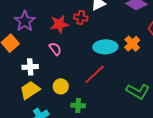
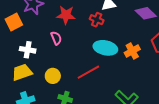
red cross: (81, 18) -> (97, 20), moved

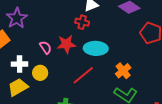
red star: (66, 15) -> (66, 44), moved
orange cross: (132, 51) -> (123, 71), moved
yellow circle: (53, 76) -> (40, 73), moved

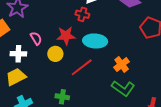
pink semicircle: (46, 47) -> (36, 38), moved
yellow circle: (40, 73) -> (55, 54), moved

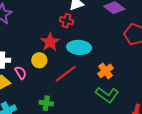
red star: (66, 36) -> (50, 42), turned -30
pink semicircle: (36, 38) -> (21, 73), moved

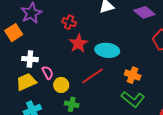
red cross: (67, 21) -> (69, 22), moved
yellow circle: (39, 60) -> (61, 85), moved
orange cross: (106, 71) -> (133, 75), turned -35

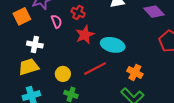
pink semicircle: (48, 73) -> (56, 21), moved

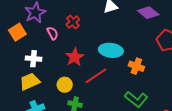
red cross: (78, 12) -> (73, 22), turned 32
red star: (85, 35) -> (75, 57), moved
orange cross: (135, 72) -> (136, 66), moved

